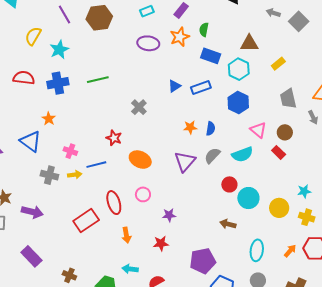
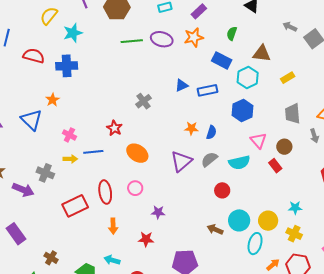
green semicircle: (204, 30) -> (232, 33), moved
green line: (98, 80) -> (132, 41), moved
gray cross: (49, 175) -> (45, 173), moved
cyan circle: (248, 198) -> (239, 220), moved
cyan ellipse: (257, 250) -> (255, 244), moved

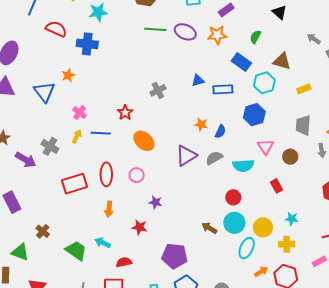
yellow arrow: (70, 159) -> (77, 136), turned -72
red rectangle: (275, 166) -> (277, 186), moved
red circle: (222, 190) -> (233, 197), moved
yellow cross: (294, 234) -> (287, 244), turned -35

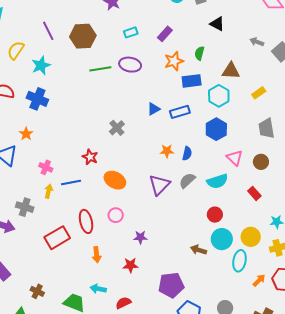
orange star: (217, 35) -> (174, 61), moved
blue cross: (87, 44) -> (37, 99), turned 30
blue rectangle: (241, 62) -> (192, 81), turned -30

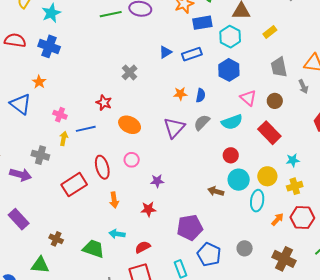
red rectangle: (254, 193) -> (269, 133), size x1.6

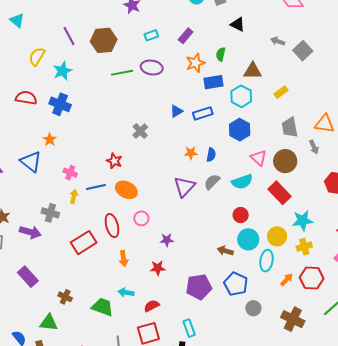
brown circle: (275, 101) -> (285, 161), size x1.5
orange ellipse: (130, 125) -> (126, 190), moved
cyan star: (293, 160) -> (303, 221), size x1.5
blue pentagon: (209, 254) -> (236, 284), moved

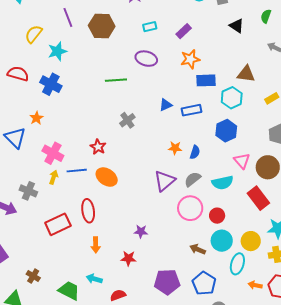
green semicircle: (221, 54) -> (266, 16), moved
green line: (122, 73) -> (116, 80), moved
pink cross: (70, 173) -> (53, 153), size x1.5
pink circle: (141, 218) -> (190, 208), moved, size x1.6
orange arrow: (287, 280) -> (255, 285), turned -128

